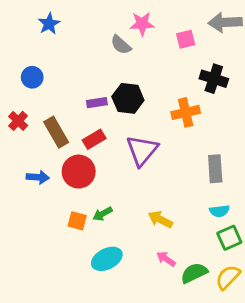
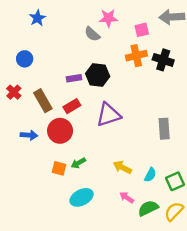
orange cross: (186, 112) -> (136, 56), moved
purple triangle: (142, 150) -> (108, 115), turned 32
cyan semicircle: (219, 211) -> (150, 175), moved, turned -56

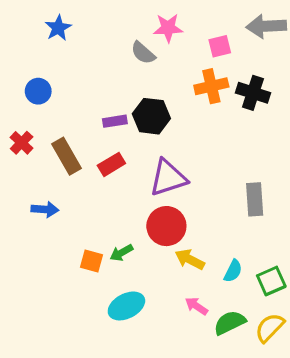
red circle: (60, 131) -> (166, 226), moved

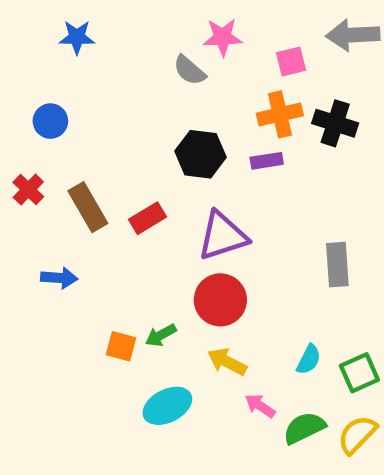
blue star: (58, 28) -> (77, 37), turned 30
purple rectangle: (115, 121) -> (267, 161), moved
yellow arrow: (190, 259) -> (227, 362), moved

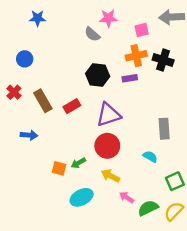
cyan semicircle: (309, 359) -> (150, 157), moved, turned -88

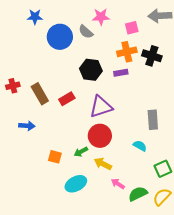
blue circle: (25, 59) -> (60, 37), moved, size x1.6
red cross: (14, 92) -> (13, 86), turned 32
green arrow: (78, 163) -> (81, 152), moved

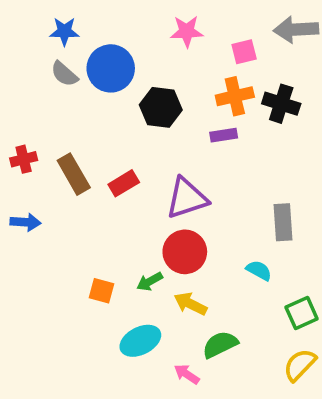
gray semicircle: (86, 32) -> (64, 74), moved
black hexagon: (91, 70) -> (161, 107), moved
blue arrow: (27, 126) -> (25, 222), moved
pink arrow: (118, 184) -> (187, 374), moved
green semicircle: (138, 194) -> (220, 345), moved

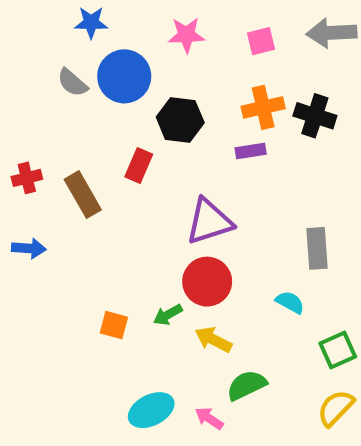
blue star: (64, 31) -> (91, 22), moved
pink star: (187, 31) -> (186, 35), moved
pink square: (244, 52) -> (261, 41), moved
red rectangle: (124, 183) -> (139, 166), moved, turned -36
cyan ellipse: (140, 341) -> (151, 410), moved

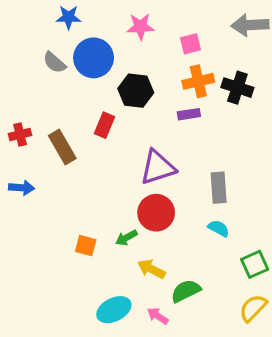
pink square: (261, 41) -> (191, 44), moved
gray rectangle: (317, 248) -> (219, 188), moved
yellow arrow: (213, 340) -> (151, 269), moved

